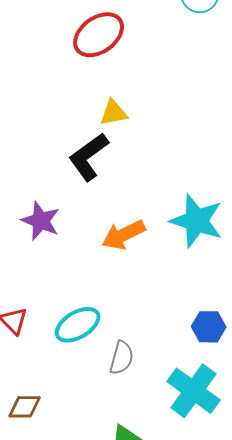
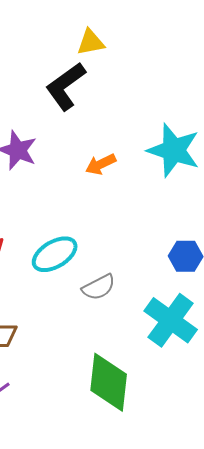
orange arrow: (124, 235) -> (101, 164), size x0.7
gray semicircle: (122, 358) -> (99, 287), turned 48

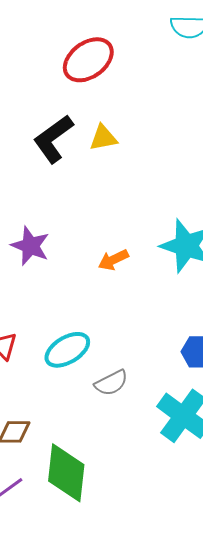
black L-shape: (66, 86) -> (53, 139), moved
green diamond: (109, 382) -> (66, 473), moved

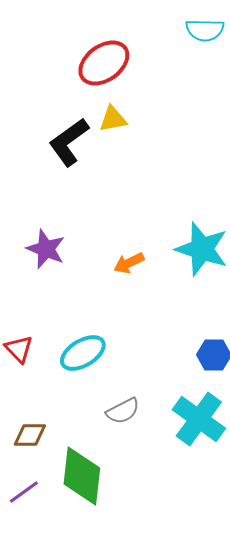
yellow triangle: (103, 138) -> (113, 119), moved
gray semicircle: (111, 383) -> (123, 411), moved

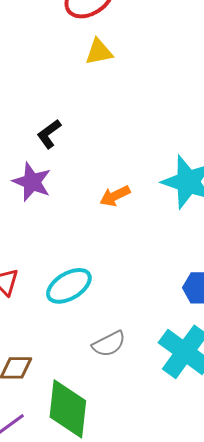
black L-shape: (69, 142) -> (49, 134), moved, size x0.6

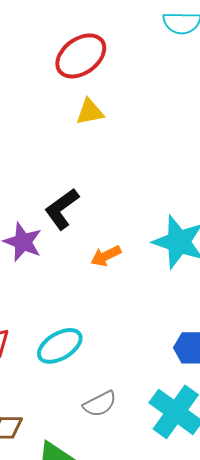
black L-shape: (49, 134) -> (62, 209), moved, size x1.4

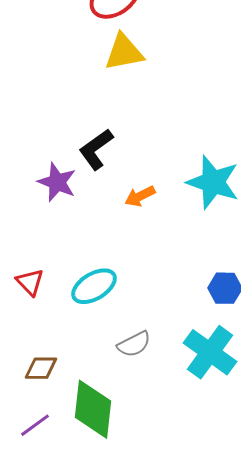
yellow triangle: (90, 112) -> (124, 52), size x1.4

